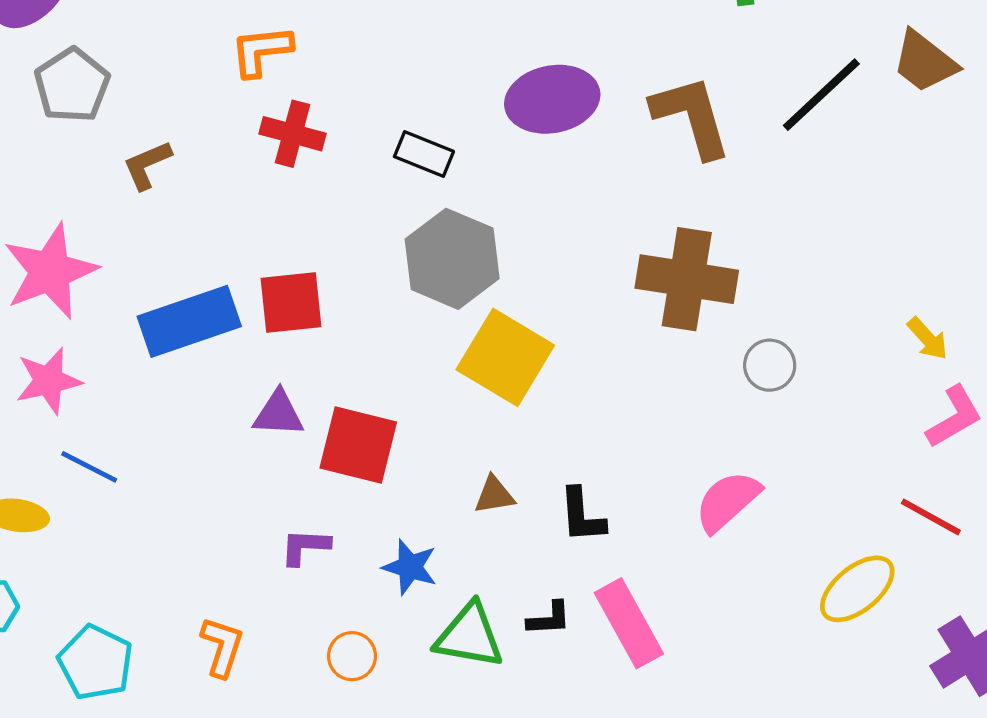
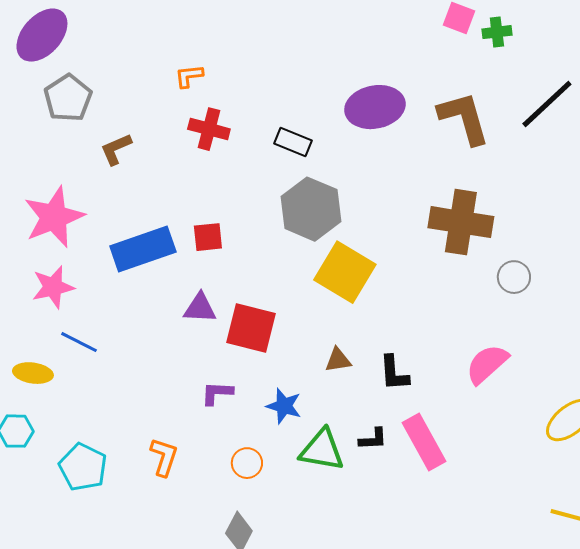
orange L-shape: (261, 51) -> (189, 76), size x0.7
red square: (291, 303) -> (208, 237), size x0.7

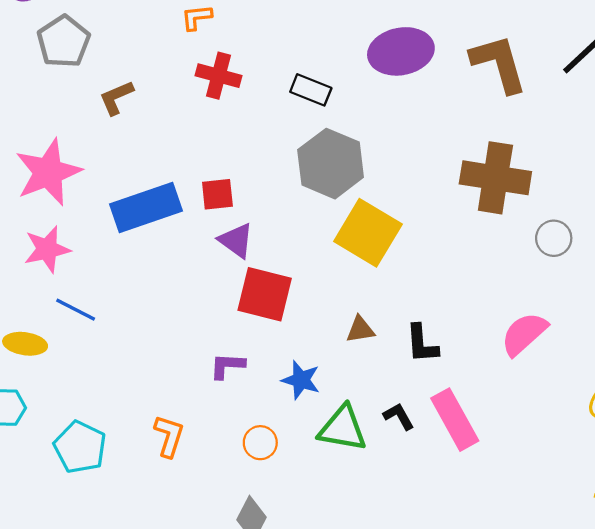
purple triangle: (200, 308) -> (236, 240), moved, turned 33
black L-shape: (373, 439) -> (399, 416), turned -116

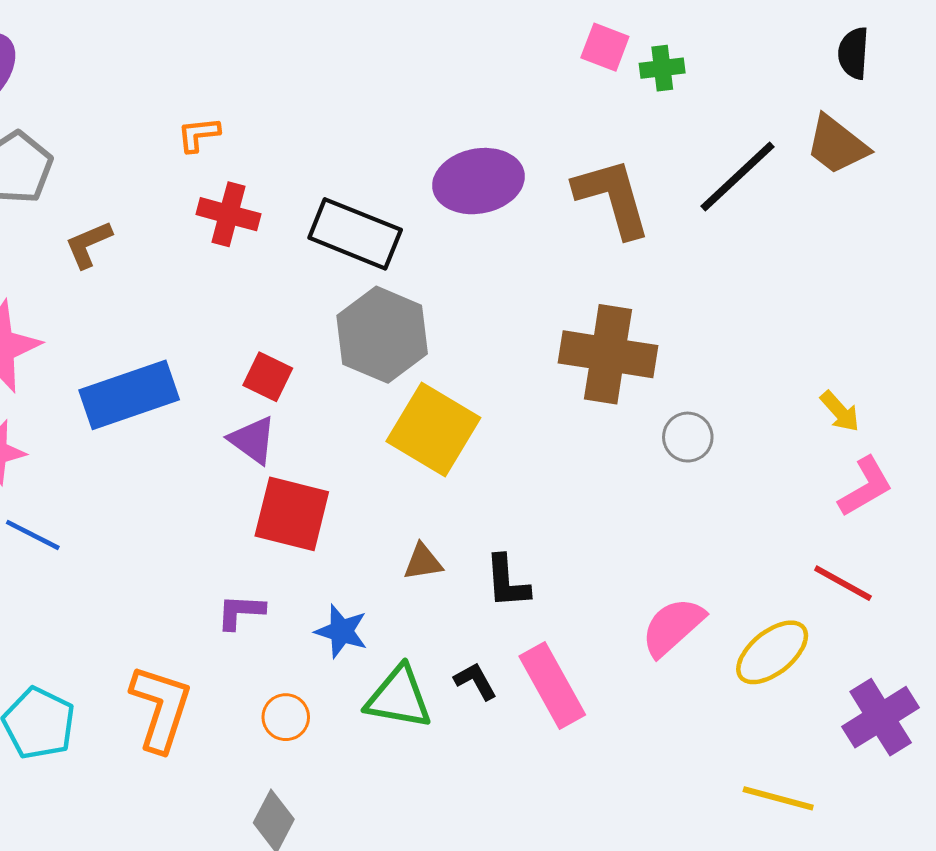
black rectangle: (311, 90) -> (355, 234), size x1.6
red square: (217, 194) -> (268, 377), moved, turned 32
pink semicircle: (524, 334) -> (673, 627), moved
orange L-shape: (169, 436) -> (161, 708), size x1.5

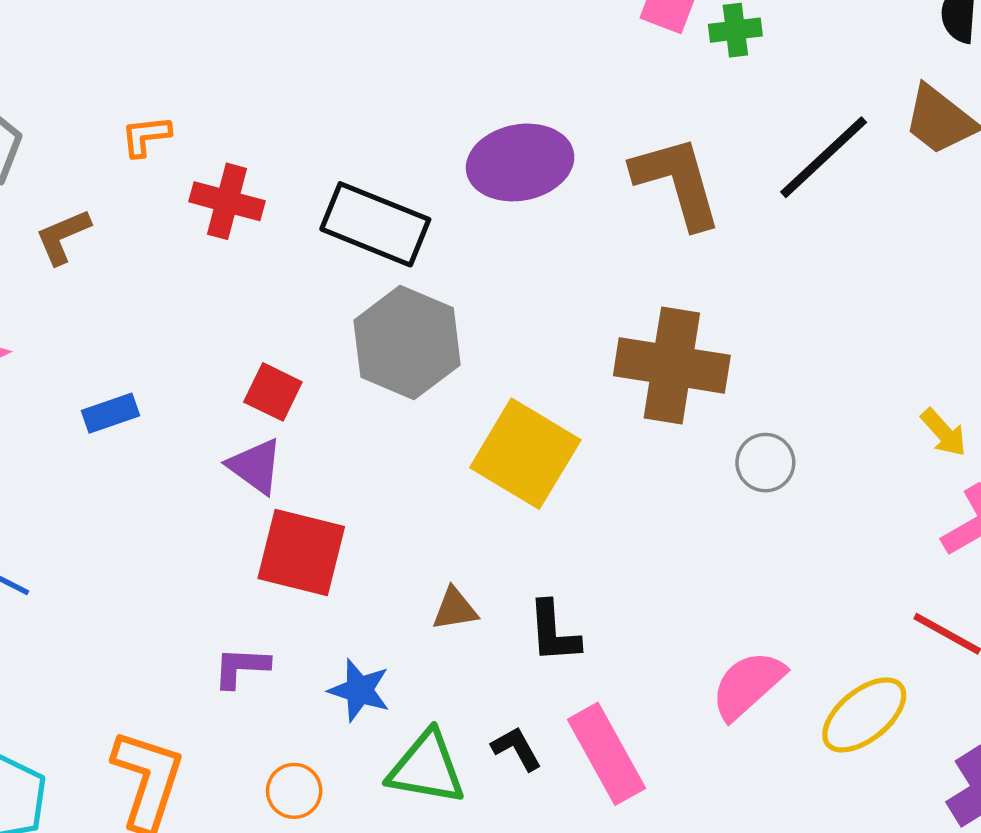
orange L-shape: (198, 134) -> (146, 136), moved
blue rectangle: (129, 395) -> (111, 413), size x0.5
yellow square: (433, 430) -> (525, 454), moved

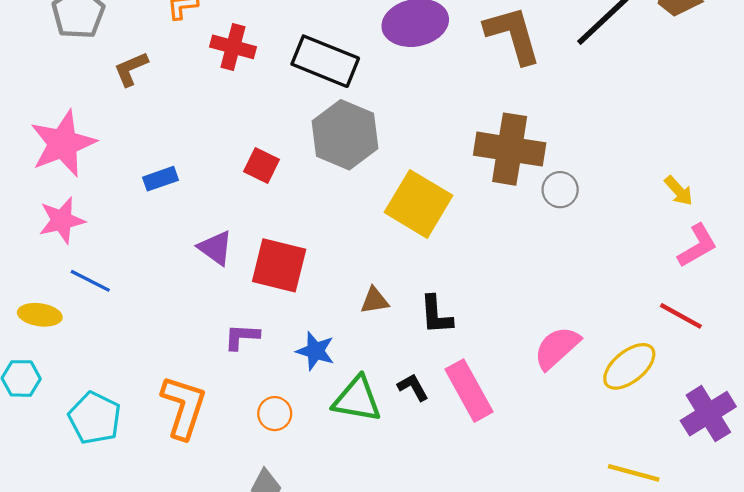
gray circle: (765, 463) -> (560, 190), moved
purple triangle: (255, 466) -> (215, 248), moved

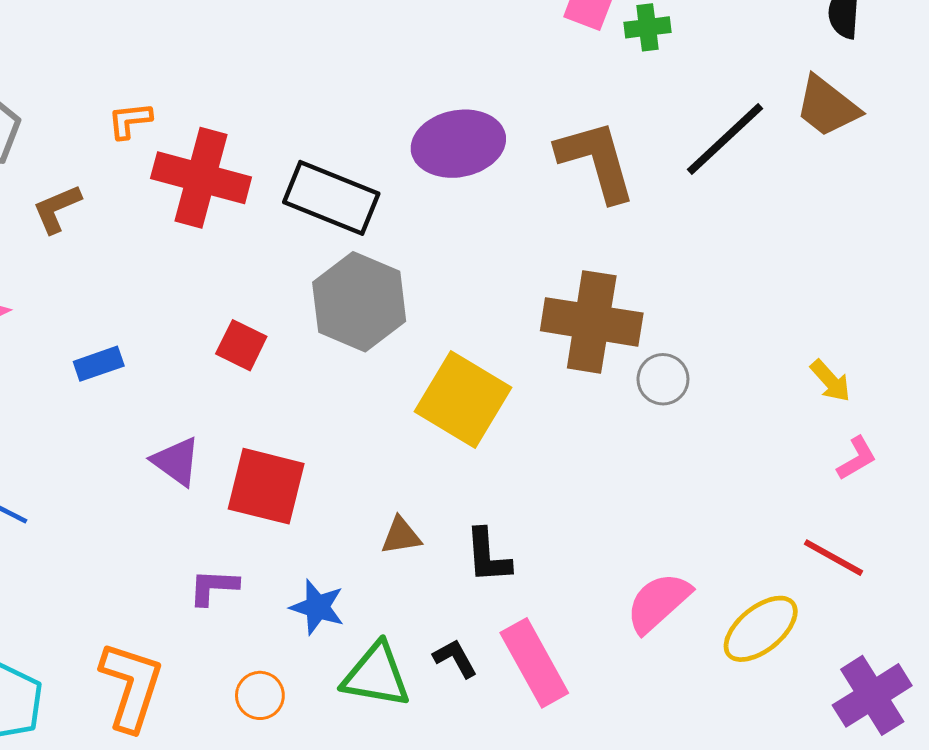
red cross: (233, 47) -> (201, 178), size x1.5
pink L-shape: (697, 246) -> (857, 458), size x0.7

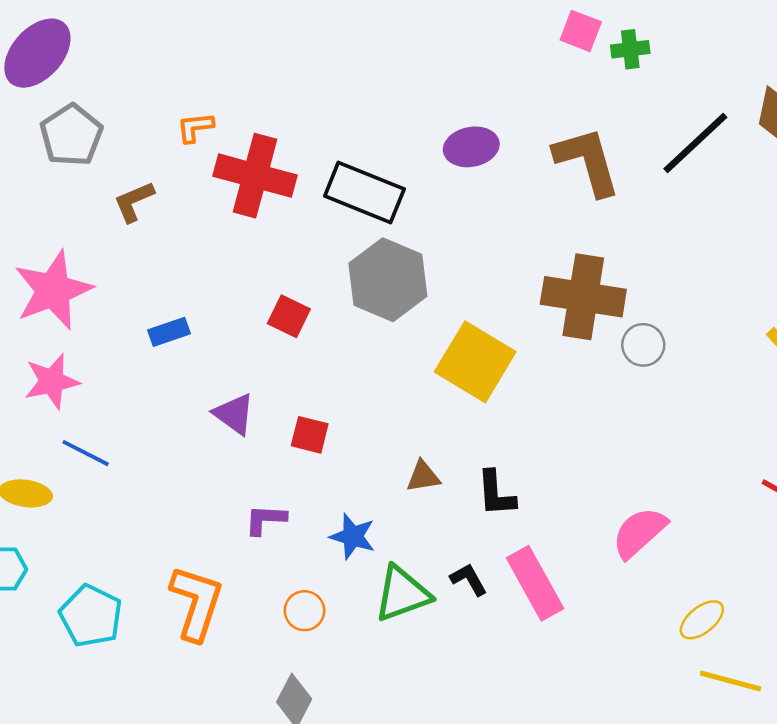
purple ellipse: (458, 144) -> (471, 147), size x0.7
red square: (266, 486) -> (310, 435), size x0.6
yellow ellipse: (761, 629) -> (702, 620), moved, size x0.7
green triangle: (376, 675) -> (402, 594), turned -30

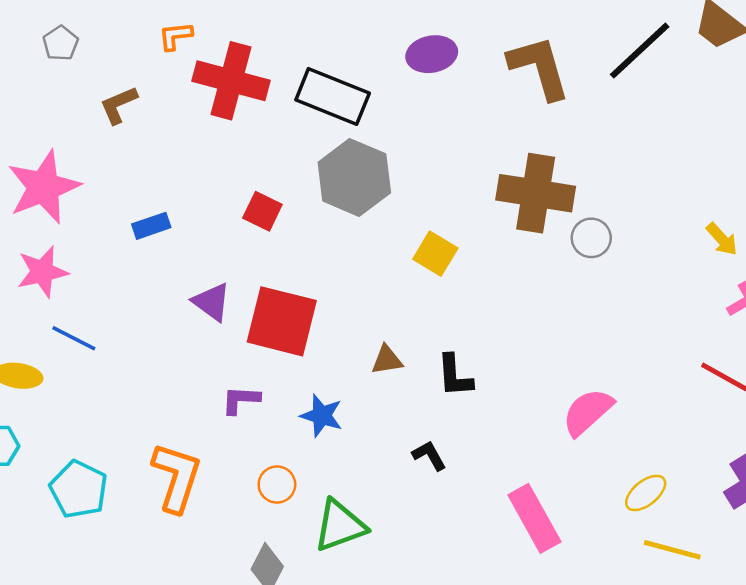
gray pentagon: (71, 135) -> (61, 43), size x0.6
yellow square: (475, 362) -> (435, 254), size x0.6
red square: (310, 435) -> (282, 321), size x2.0
pink rectangle: (535, 583) -> (534, 518), moved
green triangle: (402, 594) -> (340, 526), moved

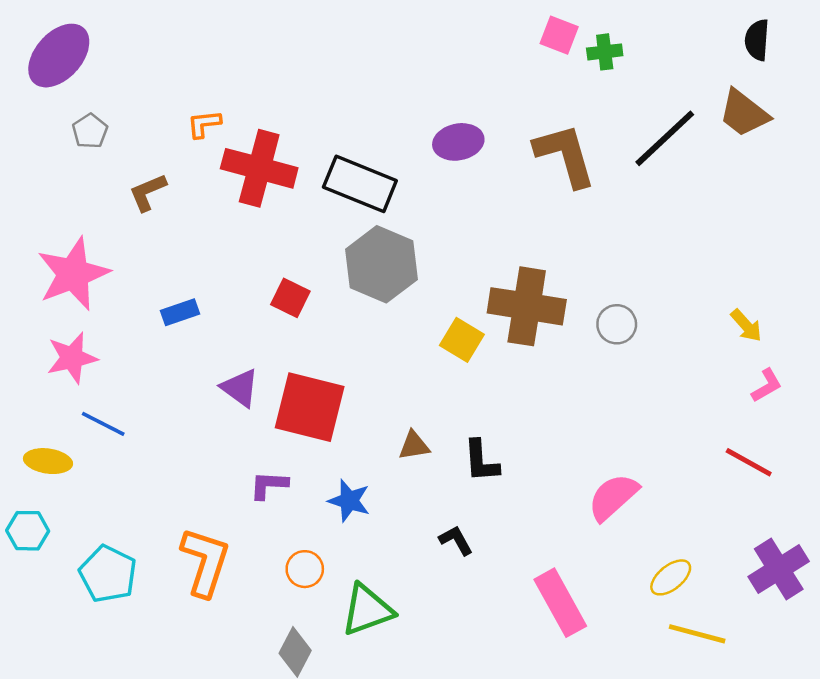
brown cross: (536, 193) -> (527, 306), moved

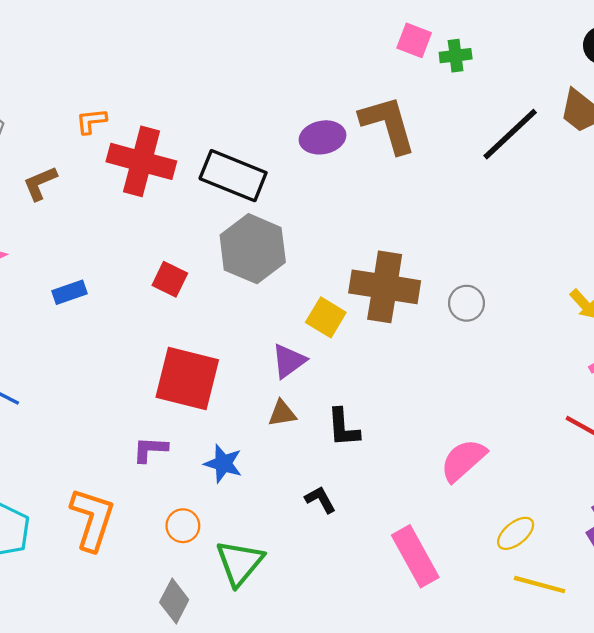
brown L-shape: (565, 155) -> (388, 124), moved
purple triangle: (240, 388) -> (289, 361), moved, turned 48
green triangle: (367, 610) -> (240, 563), turned -30

